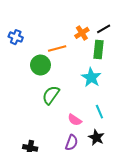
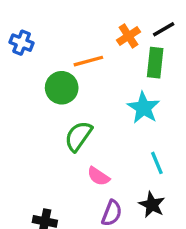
pink semicircle: (75, 120) -> (98, 176), moved

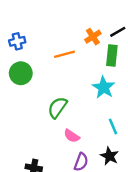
blue cross: (22, 43) -> (17, 41), turned -35
green circle: (62, 88) -> (21, 73), moved

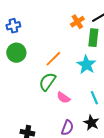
orange line: (65, 54) -> (53, 59), moved, turned -30
pink semicircle: (72, 136) -> (63, 98), moved

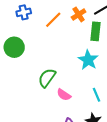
blue cross: (13, 26) -> (24, 12), moved
orange line: (53, 59) -> (53, 20), moved

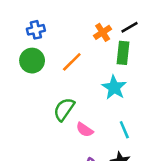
orange line: (53, 20) -> (72, 62), moved
green circle: (14, 47) -> (32, 61), moved

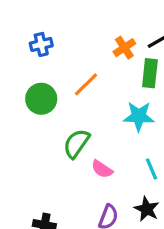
green circle: (32, 61) -> (41, 99), moved
cyan star: (114, 87) -> (139, 116), turned -30

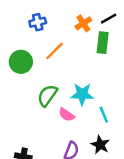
blue cross: (41, 44) -> (38, 22), moved
cyan star: (139, 116) -> (82, 94), moved

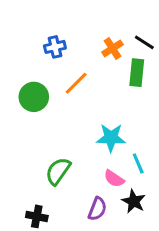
black line: (109, 19) -> (144, 42), turned 63
green semicircle: (47, 95) -> (58, 171), moved
pink semicircle: (67, 115) -> (114, 179), moved

